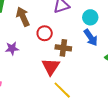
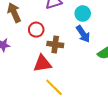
red triangle: (51, 67) -> (42, 64), turned 48

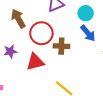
red circle: (36, 30) -> (41, 33), size x1.5
red triangle: (42, 64) -> (35, 62), moved

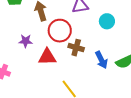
blue arrow: (88, 33) -> (101, 60), moved

